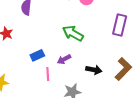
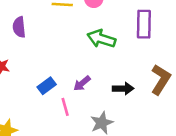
green arrow: (73, 33) -> (101, 39), moved

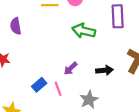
blue rectangle: (47, 86) -> (39, 85), moved

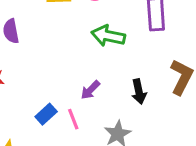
black arrow: (104, 70) -> (139, 92), turned 84

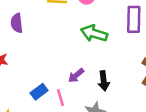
black arrow: (139, 92) -> (104, 81), moved

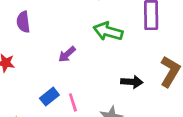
purple arrow: (76, 75) -> (67, 54), moved
black arrow: (104, 81) -> (132, 82), moved, turned -78

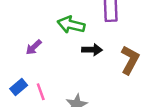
black arrow: (132, 82) -> (92, 50), moved

